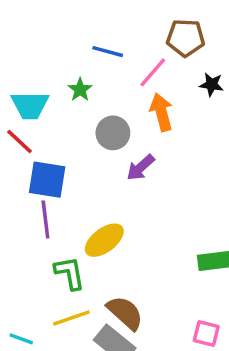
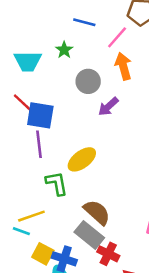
red line: (20, 142) -> (23, 103), moved
yellow line: (71, 318) -> (31, 216), moved

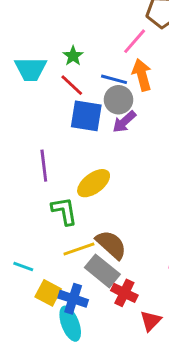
blue line: (84, 22) -> (114, 79), moved
gray circle: (88, 81) -> (118, 100), moved
red line: (23, 103) -> (72, 85), moved
blue square: (40, 115) -> (86, 116), moved
yellow line: (31, 216) -> (79, 249), moved

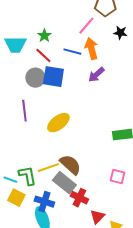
gray circle: (118, 100) -> (35, 78), moved
purple arrow: (124, 122) -> (96, 75), moved
green L-shape: (64, 211) -> (27, 176), moved
yellow square: (48, 293) -> (16, 198), moved

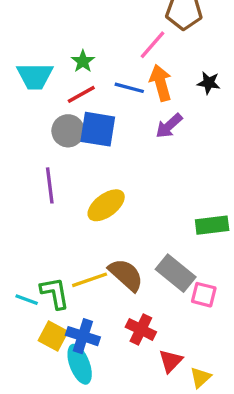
black star: (120, 33) -> (209, 83), moved
red line: (43, 56) -> (81, 94), turned -72
gray rectangle: (64, 183) -> (176, 273), moved
yellow square: (16, 198) -> (53, 336), moved

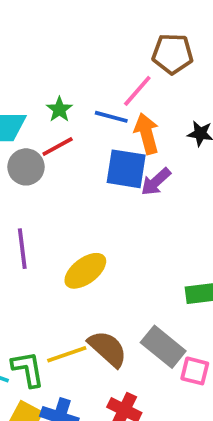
blue line: (129, 88) -> (111, 117), moved
blue square: (98, 129) -> (126, 169), moved
gray circle: (68, 131) -> (26, 167), moved

